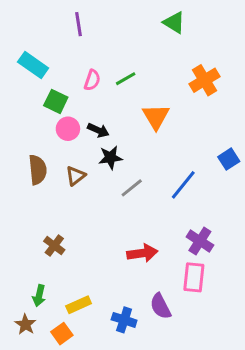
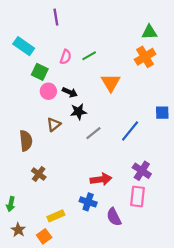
green triangle: (174, 23) -> (149, 32), moved, turned -35
blue square: (229, 159) -> (162, 113), turned 32
brown semicircle: (38, 170) -> (26, 141), moved
green arrow: (39, 296) -> (11, 204), moved
blue cross: (124, 320) -> (88, 202), moved

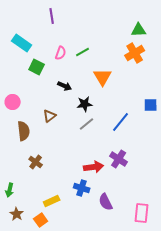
pink circle: (48, 91) -> (13, 102), moved
black star: (78, 112) -> (85, 104), moved
purple cross: (142, 171) -> (119, 159), moved
pink rectangle: (138, 197) -> (142, 213), moved

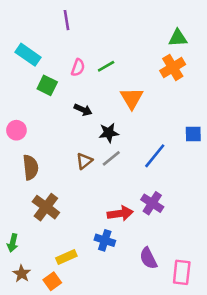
brown triangle: (50, 116) -> (84, 161), moved
brown cross: (36, 162) -> (46, 207), size x1.5
purple semicircle: (106, 202) -> (148, 258), moved

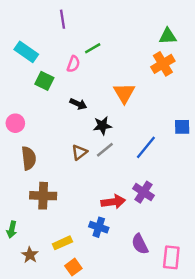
green line: (106, 66) -> (93, 48), moved
brown cross: (46, 207) -> (43, 196), turned -35
brown star: (22, 274) -> (30, 255), moved
orange square: (52, 281) -> (73, 267), moved

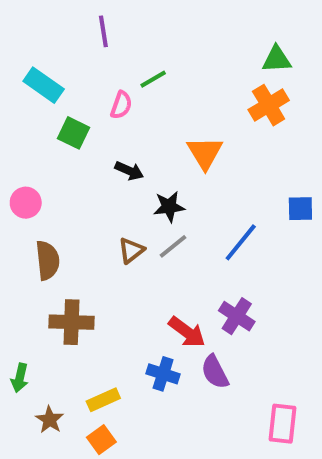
red arrow: (113, 202) -> (187, 332), turned 45
purple semicircle: (140, 244) -> (215, 372), moved
orange square: (73, 267) -> (101, 440), moved

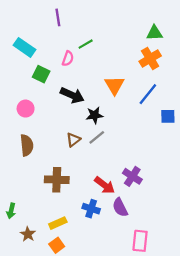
black arrow: (129, 171) -> (72, 95), size x1.5
pink circle: (26, 203) -> (26, 109), moved
blue line: (241, 242) -> (148, 94), moved
brown cross: (71, 322) -> (57, 180), moved
pink rectangle: (283, 424) -> (140, 241), moved

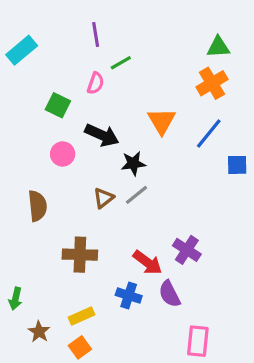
purple line: (58, 17) -> (96, 34), moved
cyan rectangle: (24, 47) -> (22, 50), moved, turned -75
pink circle: (26, 109) -> (63, 154), moved

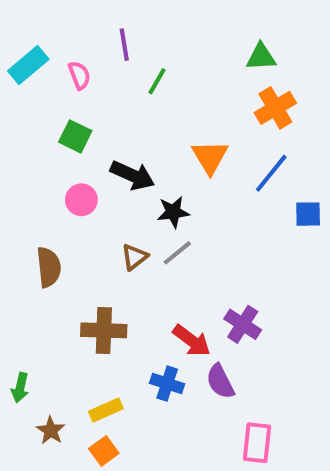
green triangle: (218, 47) -> (261, 57), moved
green line: (121, 63) -> (157, 81), turned -30
pink semicircle: (96, 83) -> (79, 75), moved, turned -40

